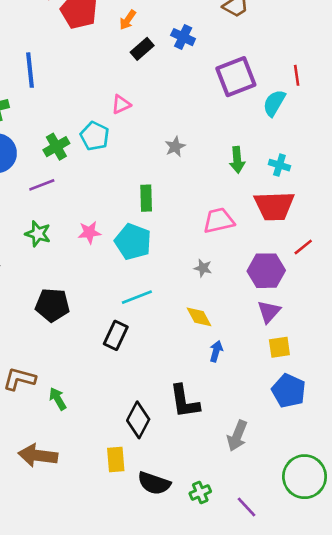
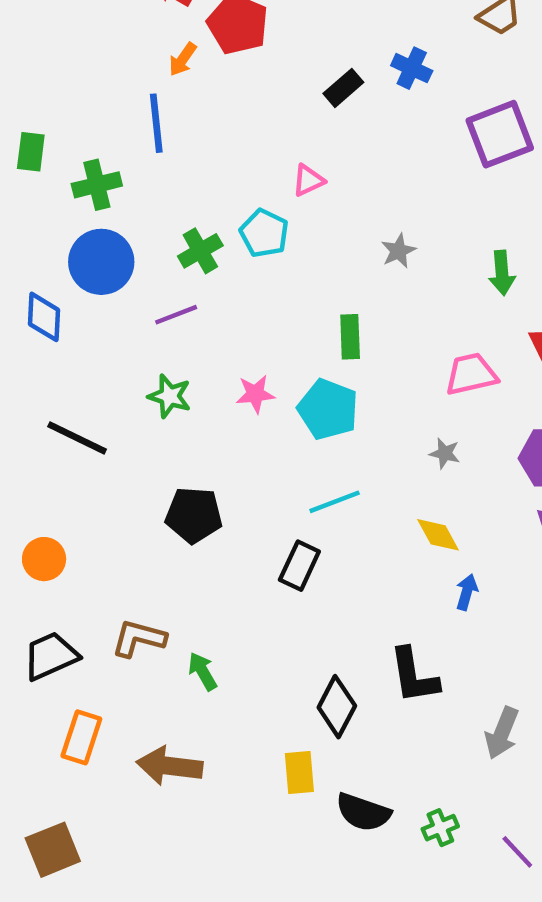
orange arrow: (128, 20) -> (183, 59), moved

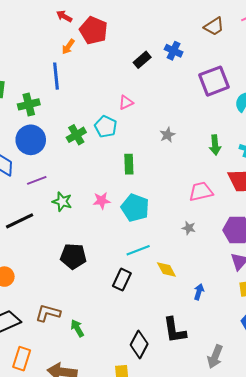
purple line: (176, 315) -> (37, 180), moved
green rectangle: (350, 337) -> (129, 164), moved
black line: (77, 438) -> (20, 221), turned -52
yellow diamond: (438, 535) -> (166, 269), moved

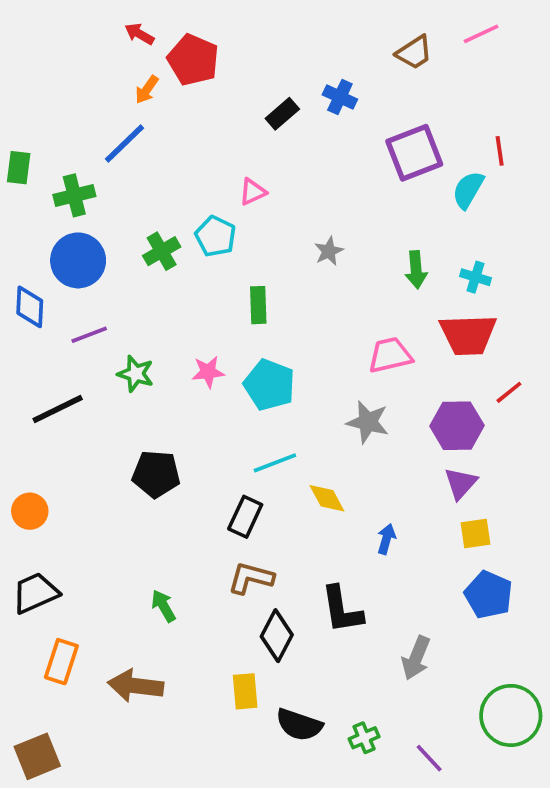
blue line: (56, 76) -> (124, 143), turned 52
gray star: (189, 228) -> (368, 422), size x1.6
brown L-shape: (48, 313) -> (251, 578), moved

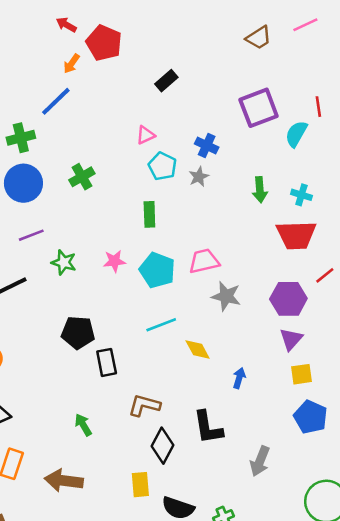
blue cross: (340, 97) -> (207, 146), moved
cyan pentagon: (215, 236) -> (162, 166), moved
pink trapezoid: (390, 355) -> (204, 261), moved
black rectangle: (245, 517) -> (107, 362), moved, turned -36

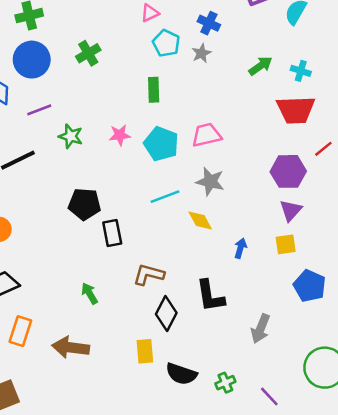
green arrow: (260, 190) -> (261, 66), turned -120
gray star: (226, 296) -> (210, 182), moved
yellow square: (301, 374) -> (286, 244), moved

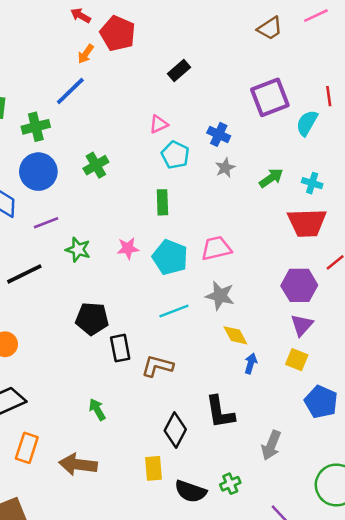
gray star: (201, 53) -> (225, 168), moved
yellow diamond: (200, 221) -> (235, 335), moved
yellow square: (286, 244) -> (297, 360), turned 30
brown L-shape: (149, 275) -> (157, 366), moved
green cross: (225, 383) -> (230, 484), moved

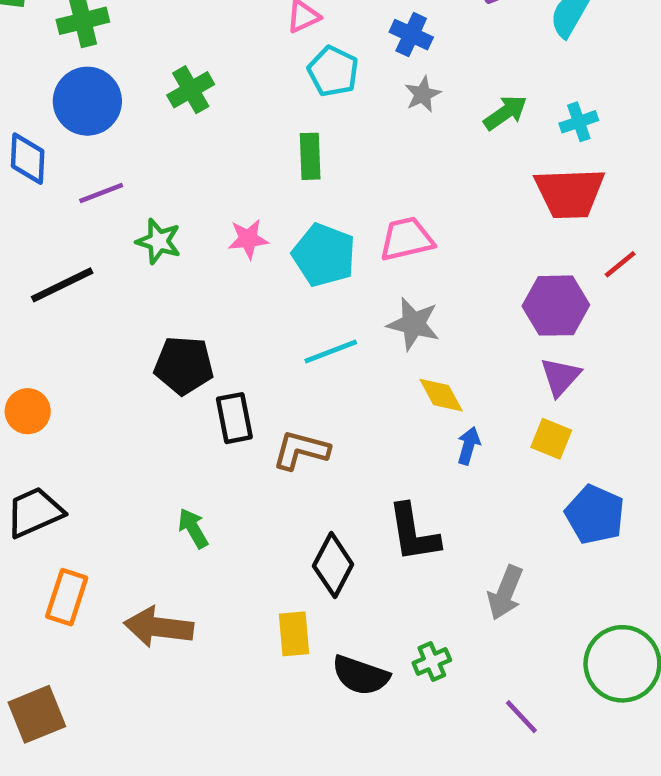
cyan cross: (312, 183) -> (579, 122), turned -36

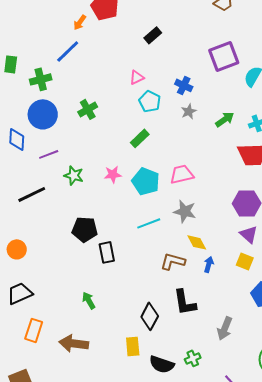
green rectangle: (310, 156) -> (140, 138), turned 48
purple triangle: (560, 377) -> (249, 234), turned -30
brown L-shape: (301, 450) -> (173, 261), moved

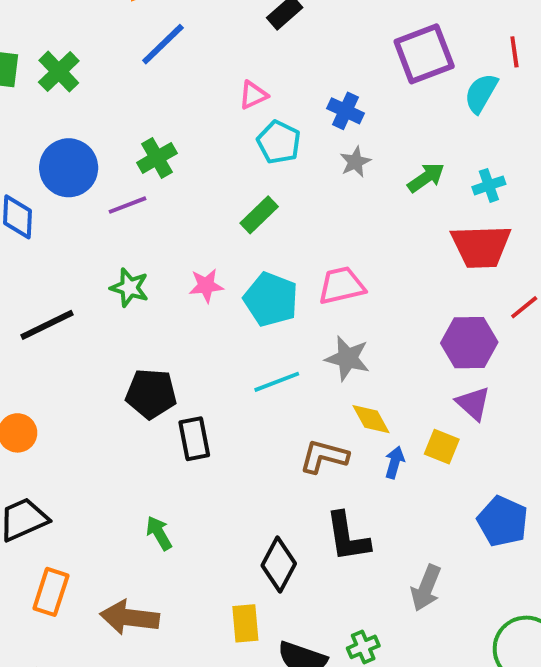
blue line: (68, 51) -> (163, 44), moved
green cross: (41, 79) -> (59, 72), moved, turned -30
purple line: (49, 154) -> (128, 205), moved
yellow square: (245, 261) -> (442, 447), moved

